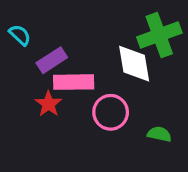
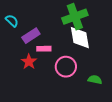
green cross: (159, 35) -> (75, 17), moved
pink rectangle: (74, 82) -> (44, 49), size x0.6

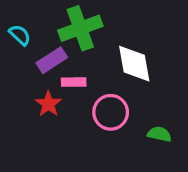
green cross: (75, 17) -> (80, 28), moved

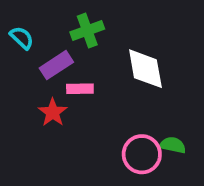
green cross: (80, 28) -> (87, 31), size x0.7
pink circle: (111, 112) -> (142, 154), moved

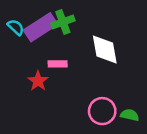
purple rectangle: (56, 65) -> (41, 27), moved, size x1.4
green semicircle: (173, 145) -> (130, 115), moved

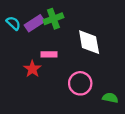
purple rectangle: (41, 27) -> (35, 23), size x0.7
pink circle: (102, 111) -> (80, 83), moved

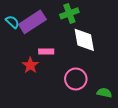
green cross: (53, 19) -> (69, 13), moved
purple rectangle: (35, 23) -> (32, 22), size x1.4

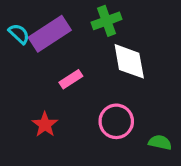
pink rectangle: (46, 52) -> (71, 79), turned -32
red star: (30, 65) -> (45, 125), moved

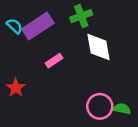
pink circle: (116, 121) -> (100, 106), moved
red star: (45, 125) -> (16, 88), moved

